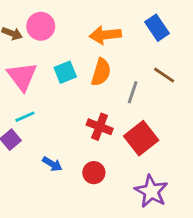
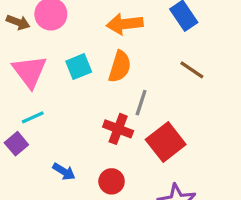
gray line: (133, 92) -> (141, 103), moved

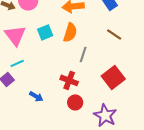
red cross: (118, 129) -> (69, 80), moved
red square: (166, 142) -> (113, 77), moved
red circle: (112, 181) -> (75, 102), moved

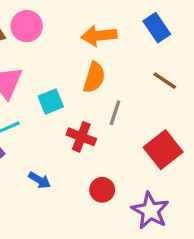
cyan square: (45, 32) -> (51, 102), moved
red cross: (69, 80) -> (81, 137), moved

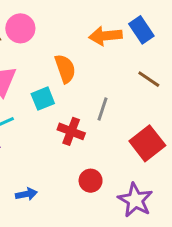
orange arrow: (99, 36) -> (105, 36), moved
orange semicircle: (94, 77) -> (65, 69), moved, turned -36
blue arrow: (40, 180) -> (26, 194), moved, turned -42

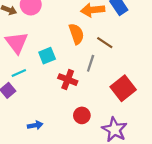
orange semicircle: (65, 69) -> (76, 34), moved
brown line: (149, 79) -> (105, 43), moved

